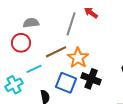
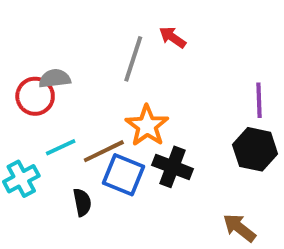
gray semicircle: (31, 23) -> (55, 79), moved
brown line: (56, 52) -> (104, 151), moved

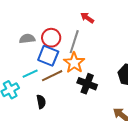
gray line: (133, 59) -> (74, 42), moved
red circle: (35, 96) -> (51, 38), moved
blue square: (123, 175) -> (48, 56), moved

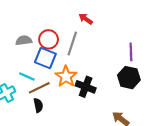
orange star: (74, 63) -> (66, 76), moved
cyan line: (30, 74) -> (27, 76), turned 49
brown line: (52, 76) -> (39, 88), moved

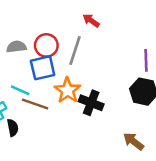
blue square: (45, 58) -> (43, 68), turned -35
brown line: (39, 88) -> (35, 104), turned 45
black semicircle: (38, 105) -> (13, 128), moved

